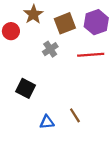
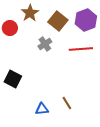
brown square: (65, 23) -> (58, 21), turned -30
black square: (26, 88) -> (13, 79), moved

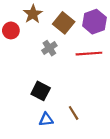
black square: (13, 79) -> (41, 91), moved

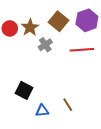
brown star: (33, 14) -> (30, 27), moved
black square: (41, 91) -> (24, 90), moved

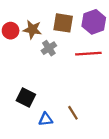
brown square: (58, 21) -> (63, 23), turned -30
brown star: (30, 27) -> (32, 30), turned -30

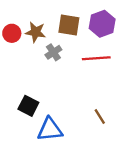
brown line: (73, 113) -> (100, 117), moved
blue triangle: (46, 119) -> (50, 130), size x1.6

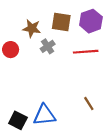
red circle: (12, 33) -> (11, 50), moved
black square: (28, 106) -> (18, 120), moved

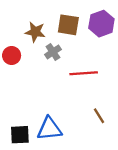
red line: (86, 52) -> (84, 73), moved
black square: (18, 120) -> (20, 135), turned -30

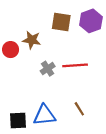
brown star: (35, 32) -> (32, 40), moved
gray cross: (53, 52) -> (48, 69), moved
brown line: (99, 116) -> (79, 109), moved

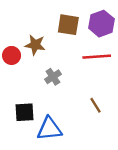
red line: (75, 65) -> (97, 57), moved
brown line: (79, 109) -> (96, 105), moved
black square: (18, 120) -> (25, 112), moved

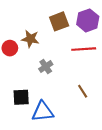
brown square: (68, 25) -> (59, 21), turned -30

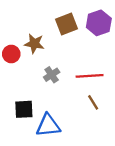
red line: (84, 49) -> (90, 76), moved

